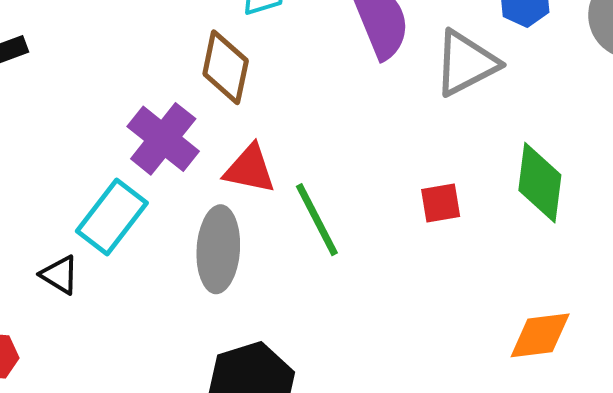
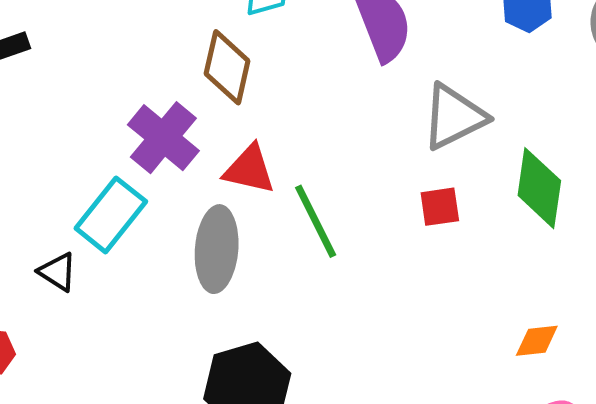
gray triangle: (466, 63) -> (454, 117), moved
orange diamond: (540, 335) -> (537, 341), size x0.7

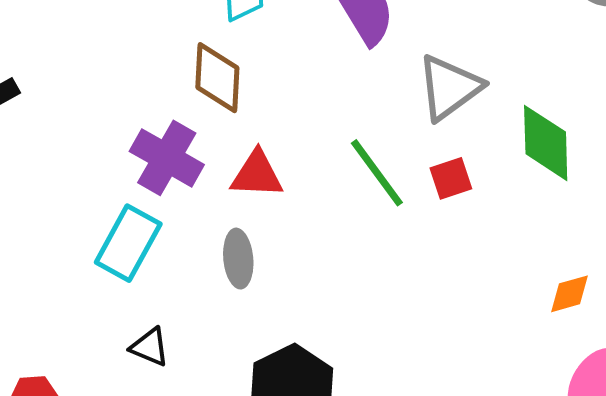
green line: (316, 221) -> (377, 173), moved
gray ellipse: (217, 249) -> (238, 259), size x0.7
black triangle: (58, 272) -> (150, 347), moved

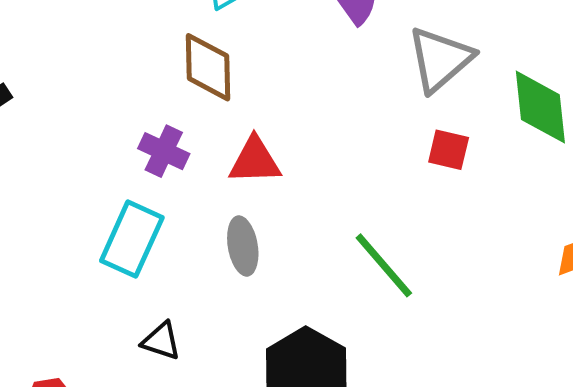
purple cross: (167, 158) -> (164, 151), size x0.7
green line: (377, 173) -> (384, 265), moved
red square: (451, 178) -> (449, 150), turned 36

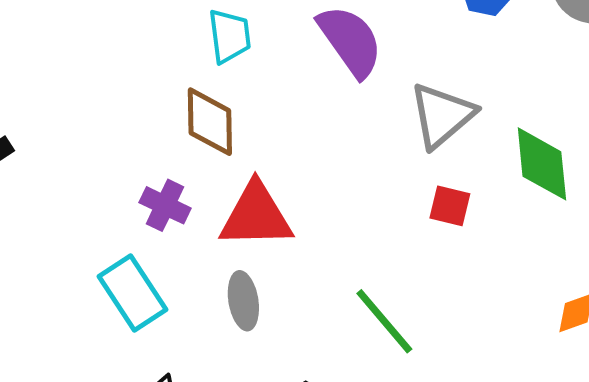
red triangle: (255, 161) -> (256, 215), size x1.4
cyan rectangle: (132, 239) -> (132, 293), turned -58

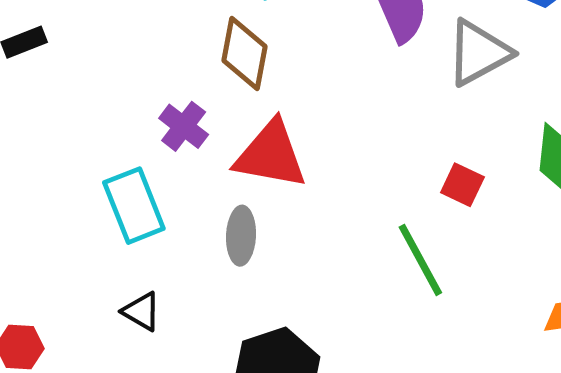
gray triangle: (442, 115) -> (479, 53), moved
green line: (384, 321) -> (420, 260), moved

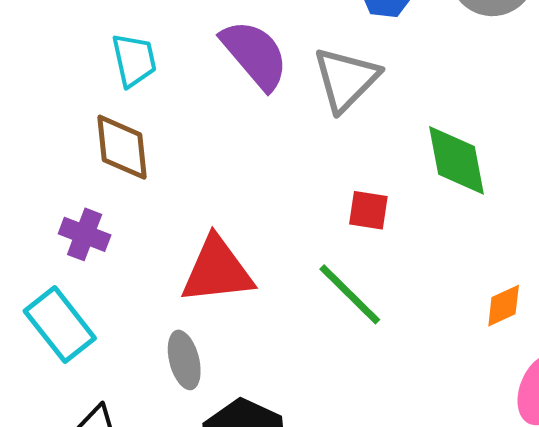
red triangle: (271, 155) -> (217, 270), moved
gray ellipse: (241, 236) -> (184, 360), moved

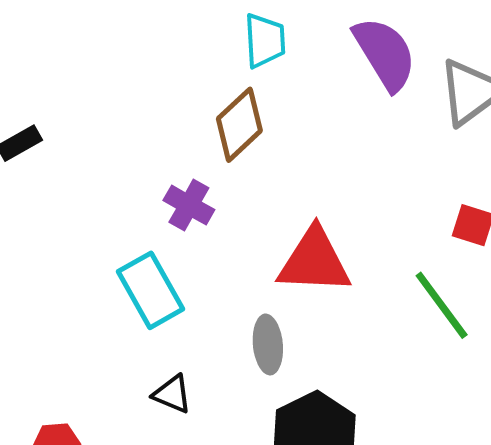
brown diamond: (122, 147) -> (239, 125), turned 44

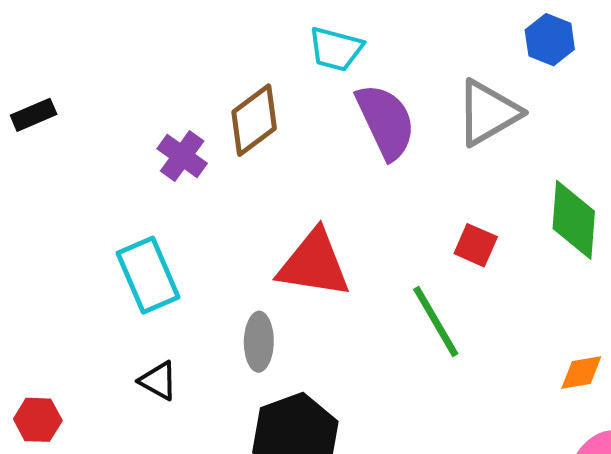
cyan trapezoid: (265, 41) -> (336, 49), moved, turned 102
purple semicircle: (385, 54) -> (386, 121), moved
purple cross: (189, 205) -> (182, 156), moved

